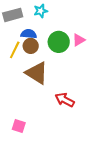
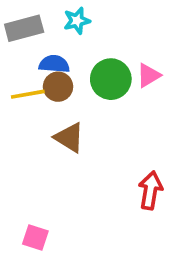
yellow line: (15, 50) -> (28, 94), turned 54
brown triangle: (37, 73) -> (69, 138), size x0.7
red arrow: (65, 100) -> (150, 190), moved, turned 72

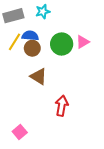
yellow line: (28, 94) -> (14, 42), moved, turned -48
red arrow: (150, 190) -> (62, 106), moved
pink square: (35, 238) -> (20, 132), turned 32

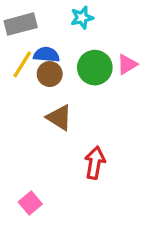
cyan star: (43, 12) -> (82, 18), moved

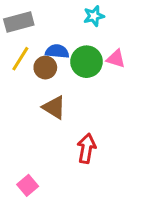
cyan star: (82, 18) -> (94, 16), moved
blue semicircle: (46, 55) -> (57, 51), moved
pink triangle: (127, 64) -> (116, 59), turned 48

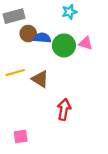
yellow line: (20, 59) -> (15, 73), moved, turned 42
brown circle: (45, 68) -> (28, 34), moved
pink square: (28, 185) -> (21, 136), turned 32

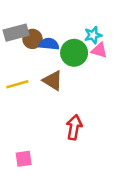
cyan star: (69, 12) -> (93, 35), moved
gray rectangle: (14, 16) -> (16, 33), moved
brown triangle: (40, 79) -> (53, 81), moved

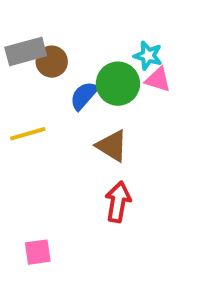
cyan star: (93, 35) -> (148, 56), turned 30
blue semicircle: (49, 44) -> (84, 96), moved, turned -54
brown triangle: (53, 81) -> (112, 146), moved

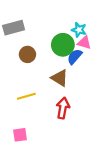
brown circle: (52, 62) -> (27, 54), moved
blue semicircle: (84, 96) -> (75, 57), moved
yellow line: (28, 134) -> (26, 96), moved

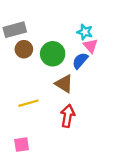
pink triangle: (84, 43) -> (91, 46), turned 32
green circle: (63, 45) -> (53, 54), moved
brown circle: (27, 54) -> (24, 49), moved

